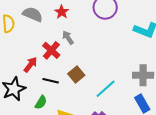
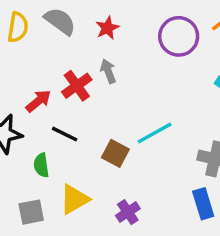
brown square: (76, 74) -> (115, 153), moved, turned -35
cyan line: (106, 89) -> (155, 133), moved
green semicircle: (41, 102) -> (41, 165), turned 128

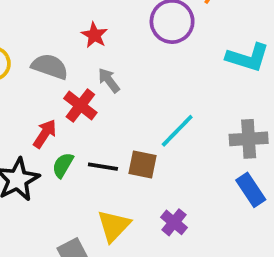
gray semicircle: (60, 21) -> (50, 66), moved
black line: (65, 134) -> (103, 167), moved
green semicircle: (41, 165) -> (63, 165), moved, turned 55

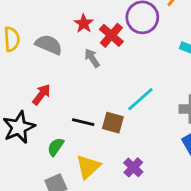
red cross: (80, 106) -> (111, 35), moved
green semicircle: (63, 165) -> (56, 147), moved

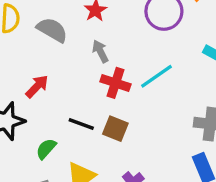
red cross: (111, 35) -> (115, 83), moved, turned -30
cyan line: (140, 99) -> (157, 76), moved

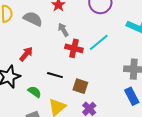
brown square: (115, 129) -> (80, 86), moved
green semicircle: (46, 149) -> (35, 92), turned 88

